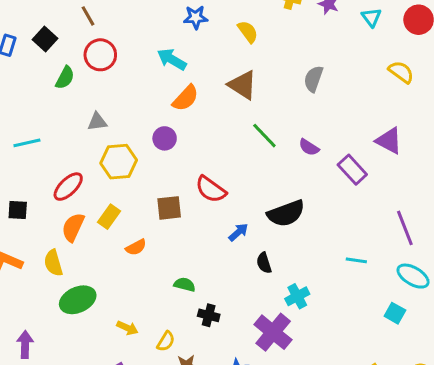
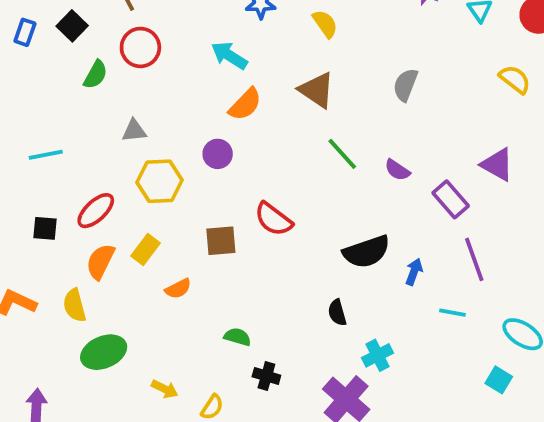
black square: (18, 210) -> (45, 228), moved
purple line: (405, 228) -> (474, 259), moved
blue arrow: (238, 232) -> (414, 272), moved, turned -30

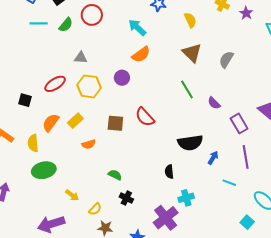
brown triangle: (317, 90) -> (192, 53), moved
cyan line: (46, 155) -> (39, 23), moved
red ellipse: (96, 211) -> (55, 84), moved

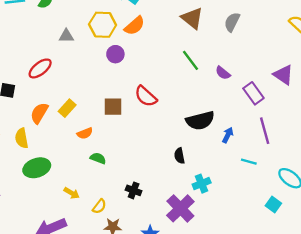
yellow hexagon: (89, 86) -> (103, 25), moved
green semicircle: (115, 175) -> (98, 158), moved

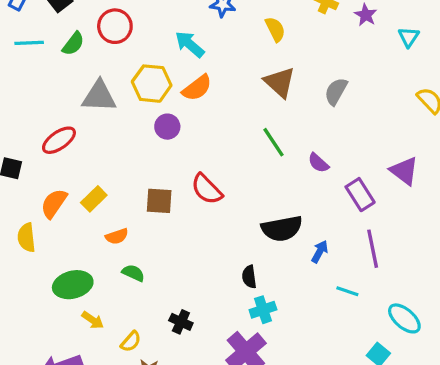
gray triangle: (66, 36) -> (99, 96), size x1.6
green ellipse: (37, 168) -> (73, 285), moved
cyan cross: (202, 184) -> (263, 310), moved

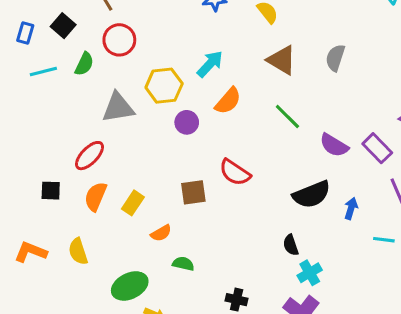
cyan arrow: (190, 44) -> (210, 64), moved, turned 104
orange semicircle: (197, 88) -> (228, 101), moved
purple semicircle: (318, 163) -> (334, 145), moved, size x1.4
orange semicircle: (54, 203) -> (96, 197), moved

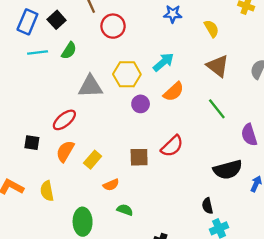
blue rectangle: (25, 33) -> (27, 22), size x1.5
red circle: (119, 40) -> (113, 26), moved
purple semicircle: (334, 145) -> (249, 135), turned 35
red semicircle: (235, 172) -> (172, 146), turned -85
green ellipse: (130, 286) -> (83, 222), turned -72

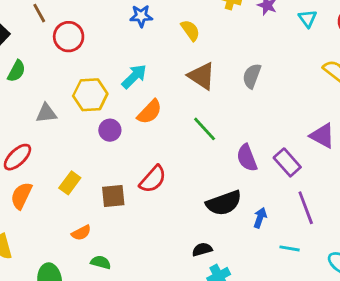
gray triangle: (90, 86) -> (46, 113), size x0.7
yellow rectangle: (93, 160) -> (70, 183), moved
black semicircle: (207, 206) -> (202, 249), turned 91

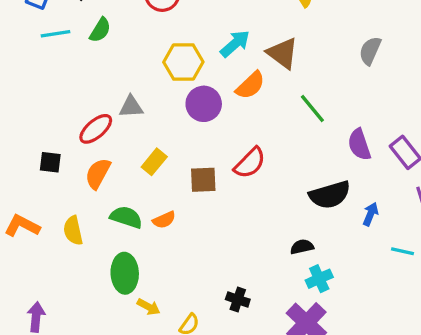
brown triangle: (202, 76) -> (283, 53), moved
gray triangle: (46, 113) -> (131, 107), moved
purple circle: (110, 130) -> (204, 104), size x1.4
green semicircle: (101, 262) -> (126, 217), moved, size x1.4

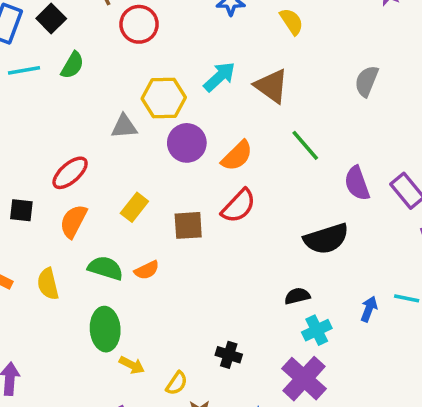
orange semicircle: (250, 85) -> (237, 156), moved
gray triangle: (131, 107) -> (124, 126), moved
blue arrow: (371, 214) -> (369, 309), moved

